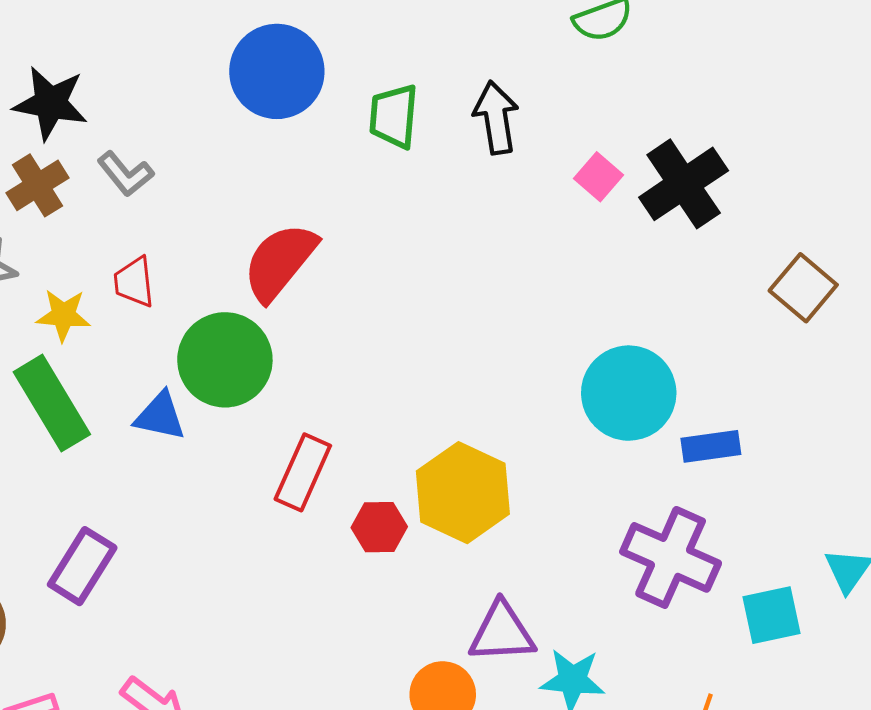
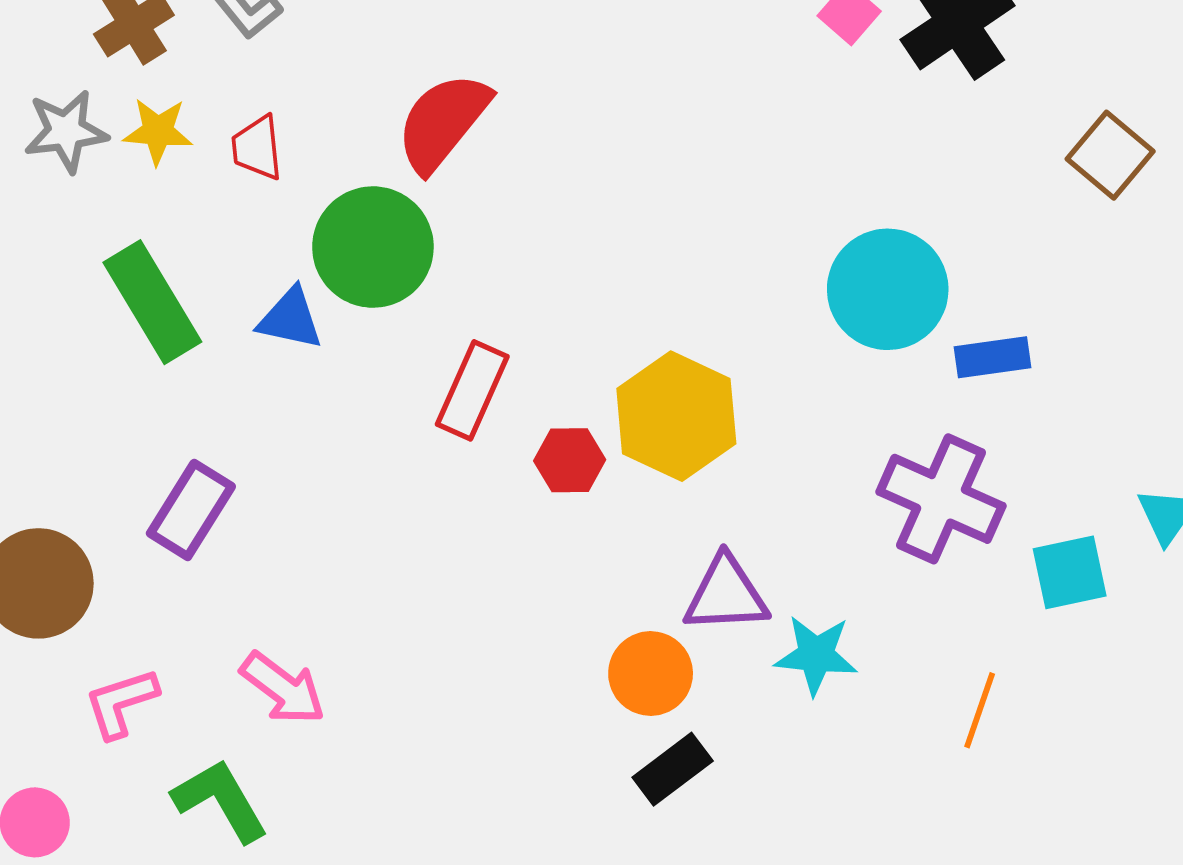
yellow star: (63, 315) -> (158, 131), moved

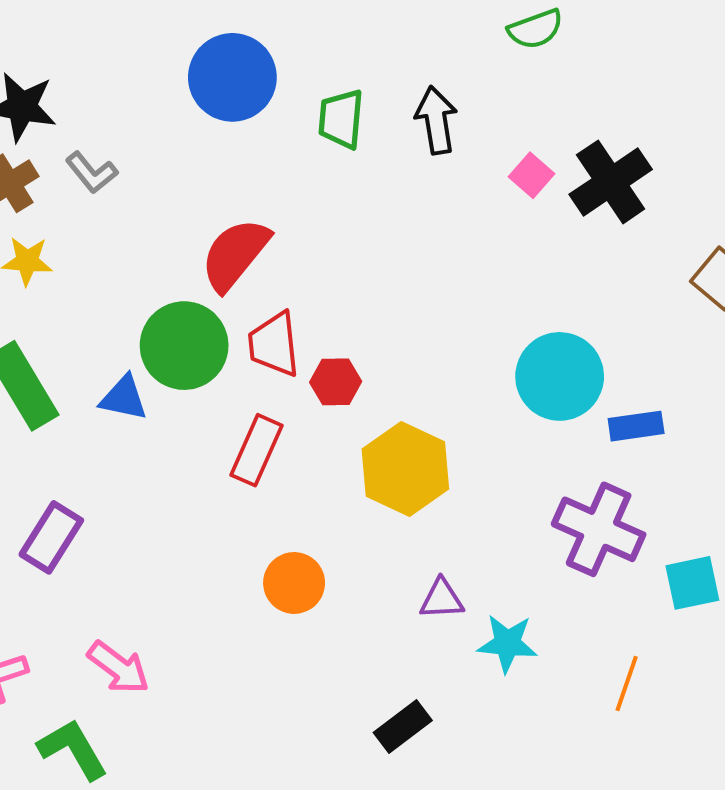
red trapezoid: (257, 148) -> (274, 344), moved, size x1.4
red hexagon: (570, 460) -> (336, 382), moved
purple triangle: (726, 594) -> (442, 599), size x0.7
orange circle: (651, 674) -> (294, 583), moved

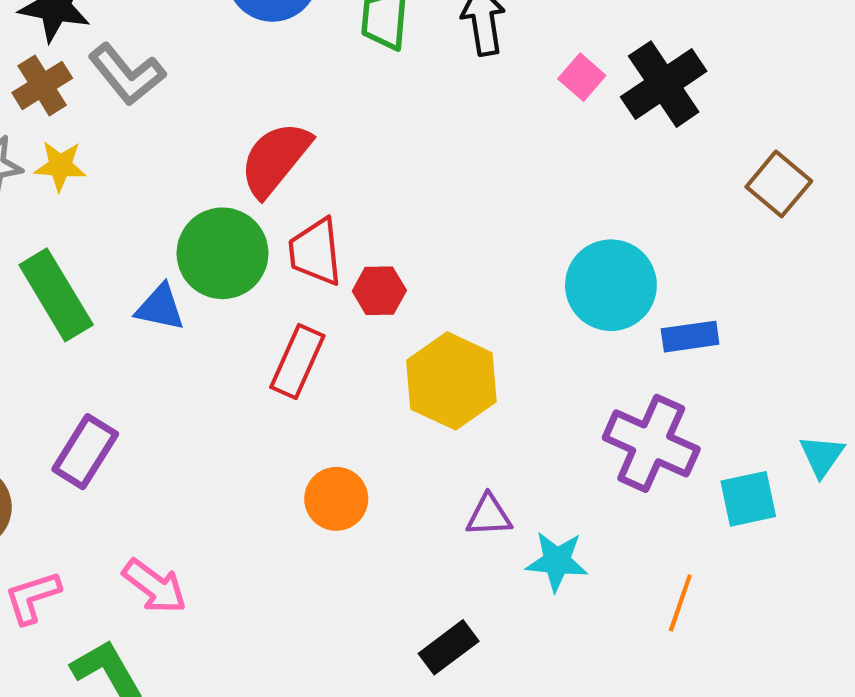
gray L-shape: (92, 173) -> (127, 74), size x1.4

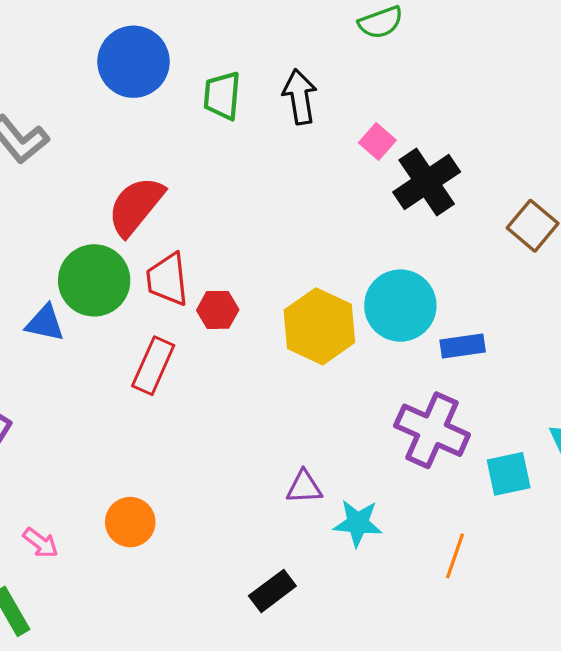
black cross: (664, 84) -> (427, 182), moved
yellow hexagon: (451, 381) -> (319, 326), moved
orange circle: (336, 499) -> (130, 522), moved
pink arrow: (155, 586) -> (41, 543), size x0.7

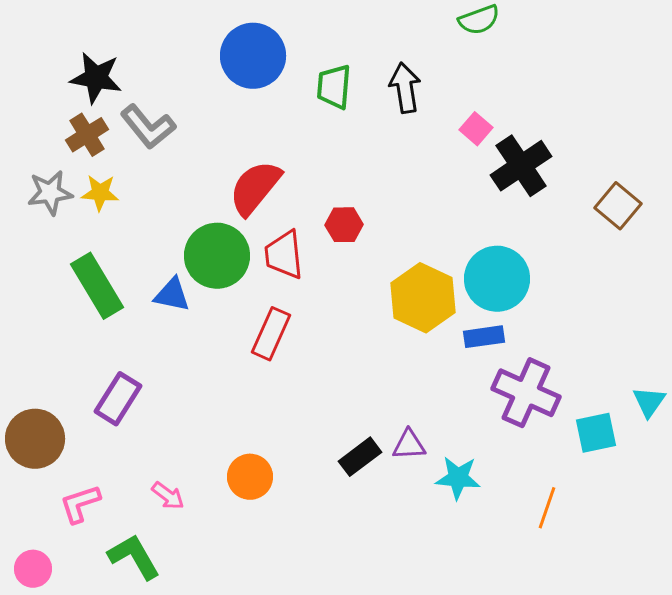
red hexagon: (218, 310) -> (344, 225), moved
blue rectangle: (463, 346) -> (484, 337), moved
black rectangle: (272, 591) -> (360, 457), moved

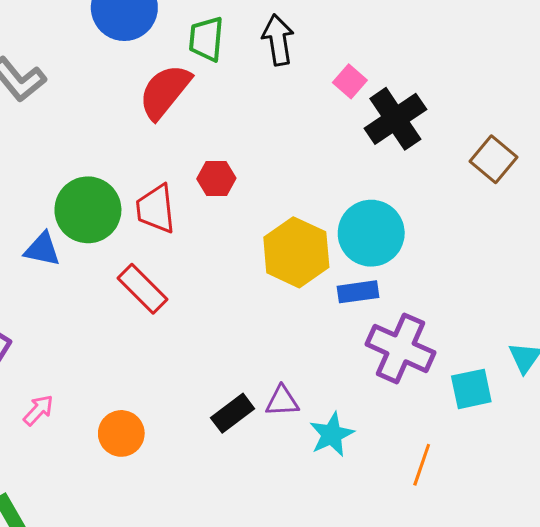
red semicircle: (255, 188) -> (165, 92), moved
red rectangle: (271, 334) -> (143, 289), turned -69
cyan star: (458, 478) -> (332, 434), turned -30
pink arrow: (168, 496) -> (38, 410), moved, turned -84

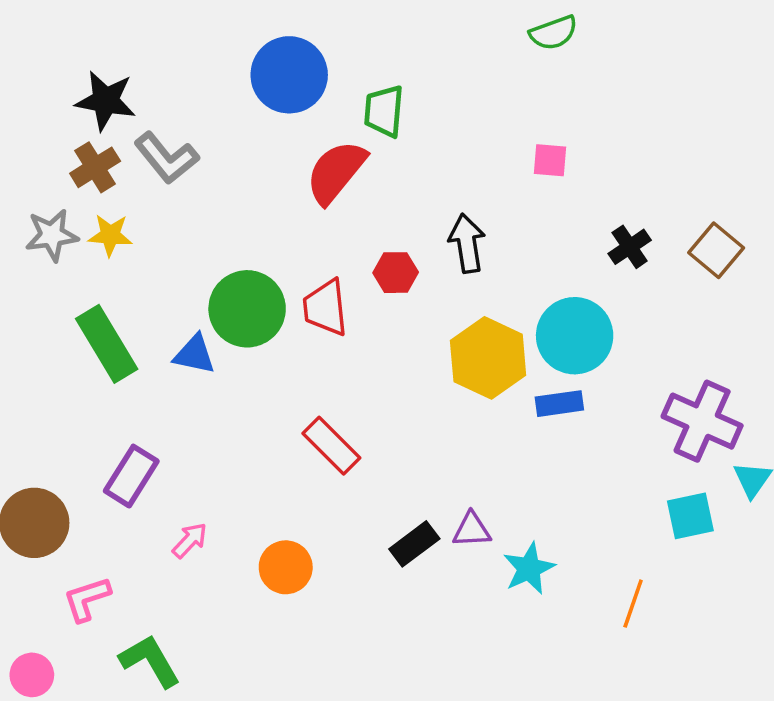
black arrow: (278, 40) -> (467, 243), moved
pink square: (350, 81) -> (550, 160), turned -36
black cross: (395, 119) -> (630, 247), moved, size x0.6
red rectangle: (143, 289) -> (331, 446), moved
purple cross: (400, 348) -> (702, 421), moved

